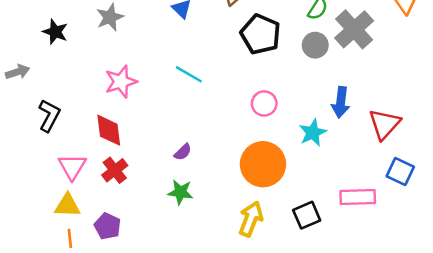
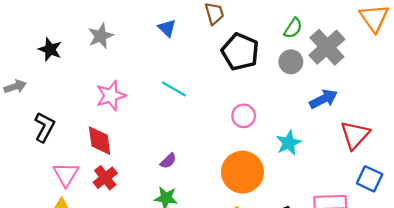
blue arrow: (341, 102) -> (323, 99), moved, turned -124

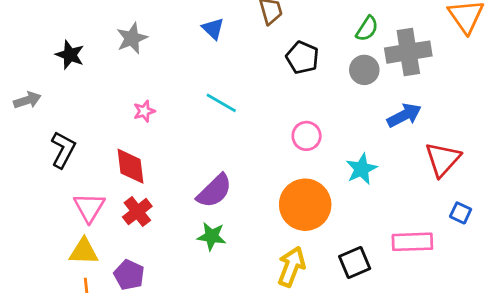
gray cross: (327, 47) -> (408, 52), turned 33
black pentagon: (240, 52) -> (302, 58), size x0.7
pink star: (111, 96) -> (144, 111), size x0.6
purple semicircle: (168, 161) -> (214, 191), size x1.8
blue square: (370, 179) -> (461, 213), size x0.7

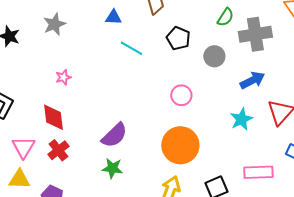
blue triangle: (213, 29) -> (113, 17), turned -42
gray circle: (364, 70) -> (214, 56), moved
cyan line: (221, 103) -> (131, 48), moved
cyan star: (362, 169) -> (241, 119), moved

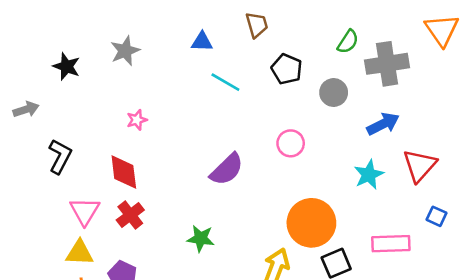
purple semicircle: (114, 135) -> (227, 169), moved
orange circle: (180, 145) -> (311, 223), moved

